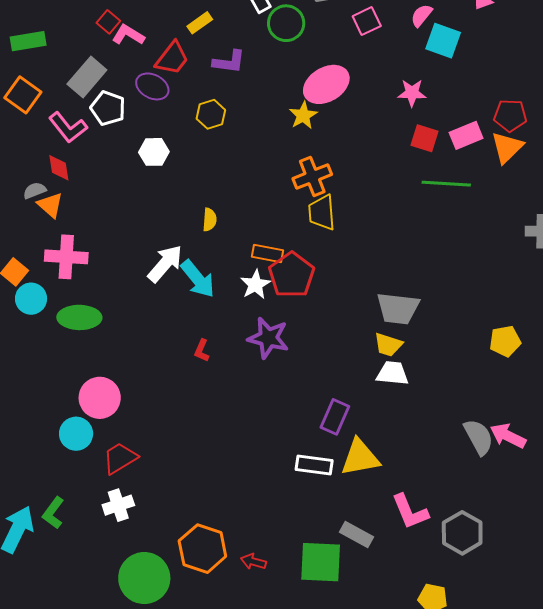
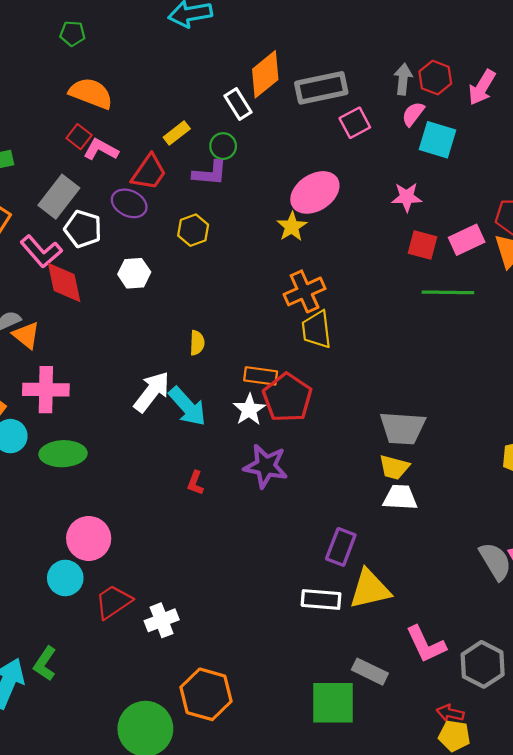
green circle: (286, 23) -> (223, 146), moved, size x0.7
red diamond: (59, 168) -> (64, 283), moved, size x1.5
white cross: (118, 505) -> (162, 620), moved
red arrow: (253, 562) -> (450, 713), moved

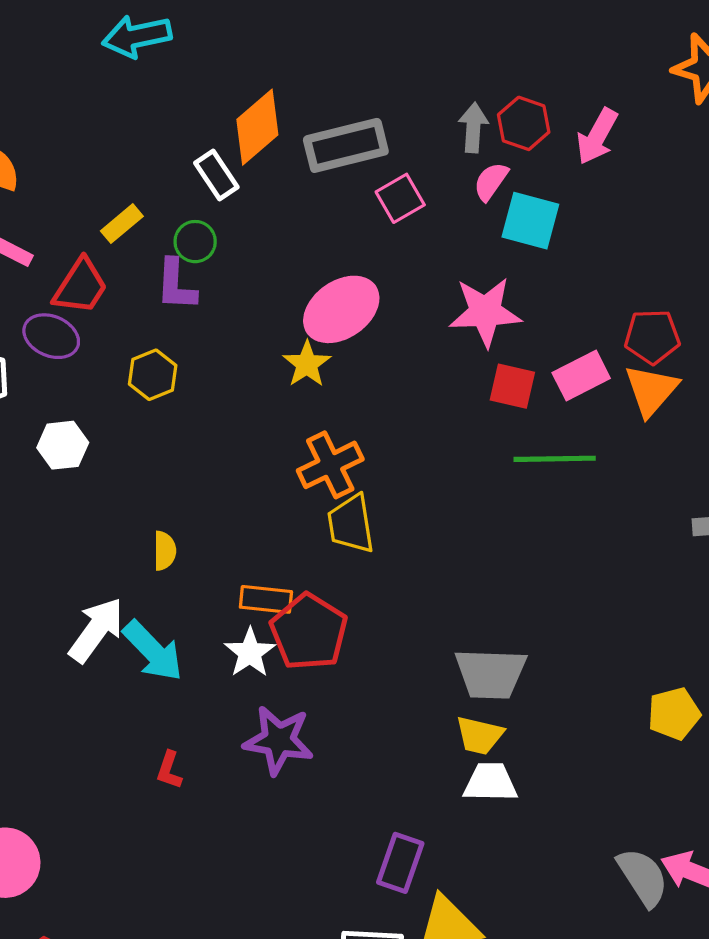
purple L-shape: (210, 173) -> (176, 285), turned 90
pink star: (407, 197) -> (485, 312), size x1.5

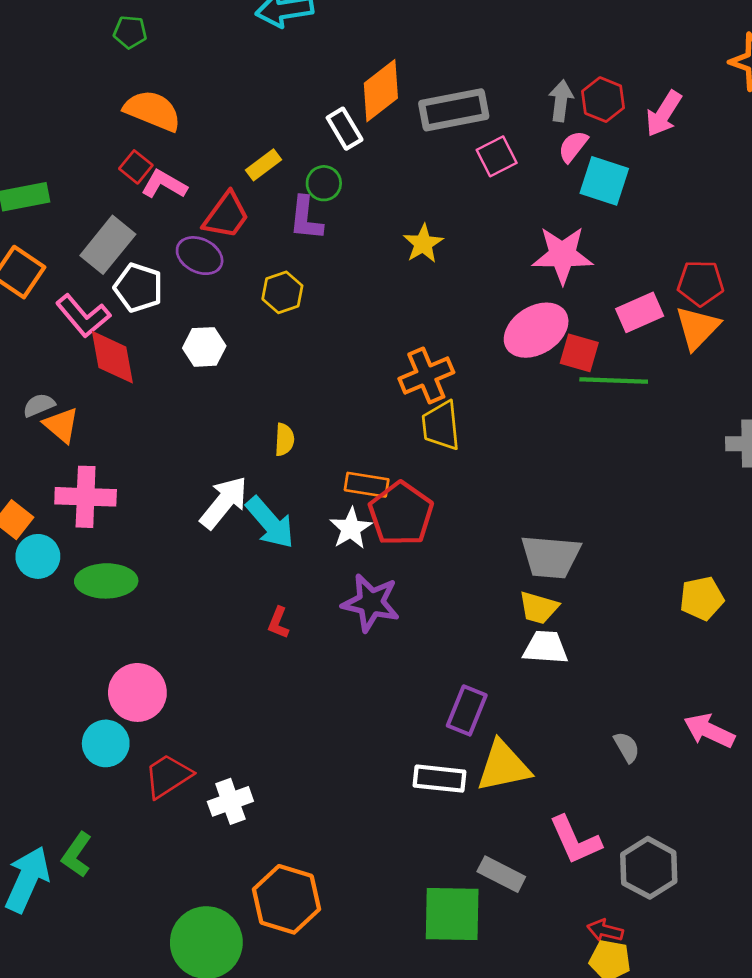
pink ellipse: (341, 309) -> (536, 330), moved
yellow star: (307, 364) -> (423, 244), moved
red square: (512, 386) -> (579, 353), moved
gray semicircle: (643, 877) -> (627, 747), moved, size x0.6

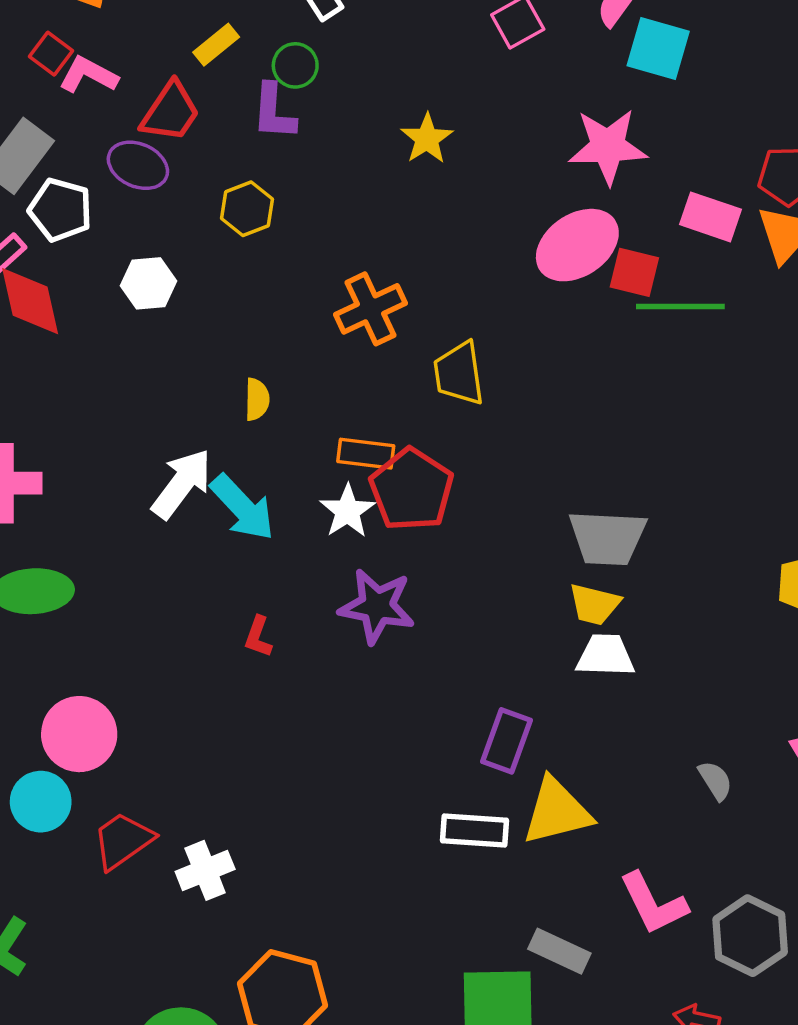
pink rectangle: (640, 312) -> (711, 217), turned 45
orange cross: (426, 376) -> (370, 309), moved

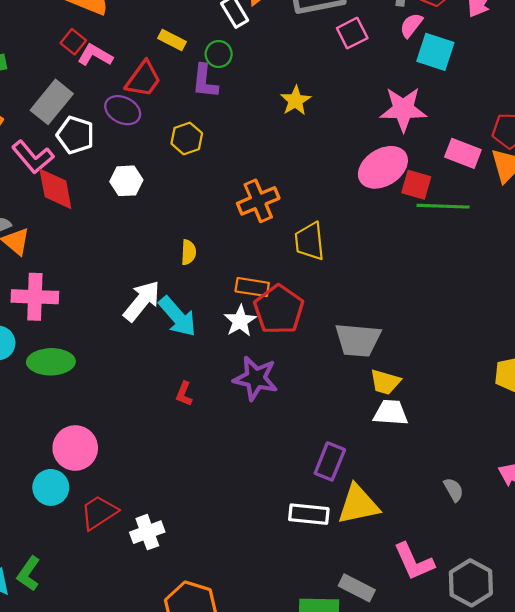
yellow rectangle: (216, 45) -> (172, 40), turned 64
gray trapezoid: (607, 538) -> (358, 340), moved

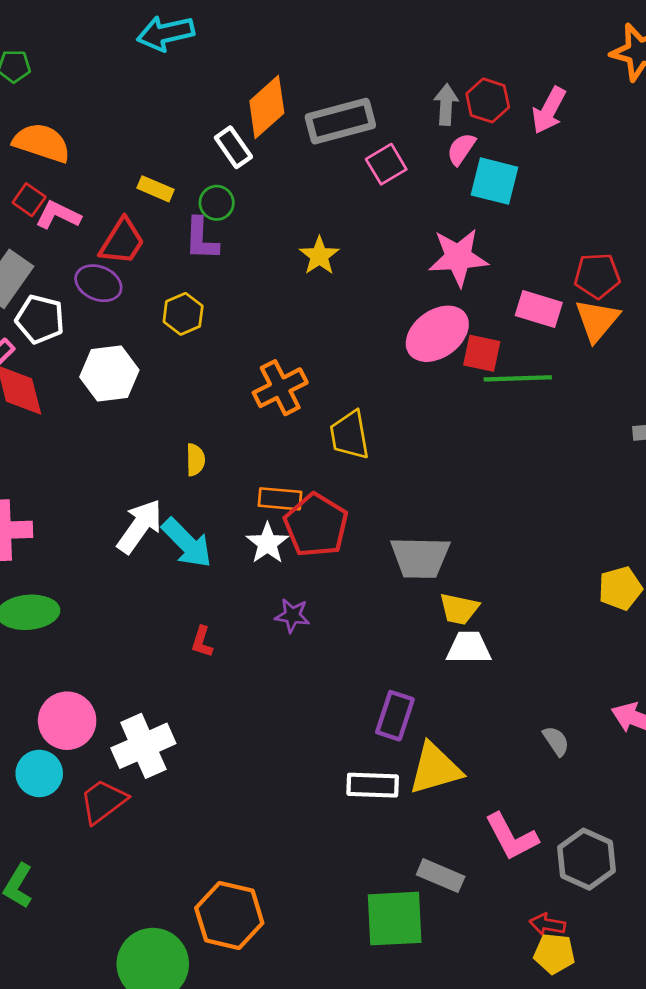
white hexagon: (126, 181) -> (109, 373), size x1.4
purple star: (256, 378) -> (292, 616), size x0.6
white cross: (147, 532) -> (143, 746), moved, size x1.4

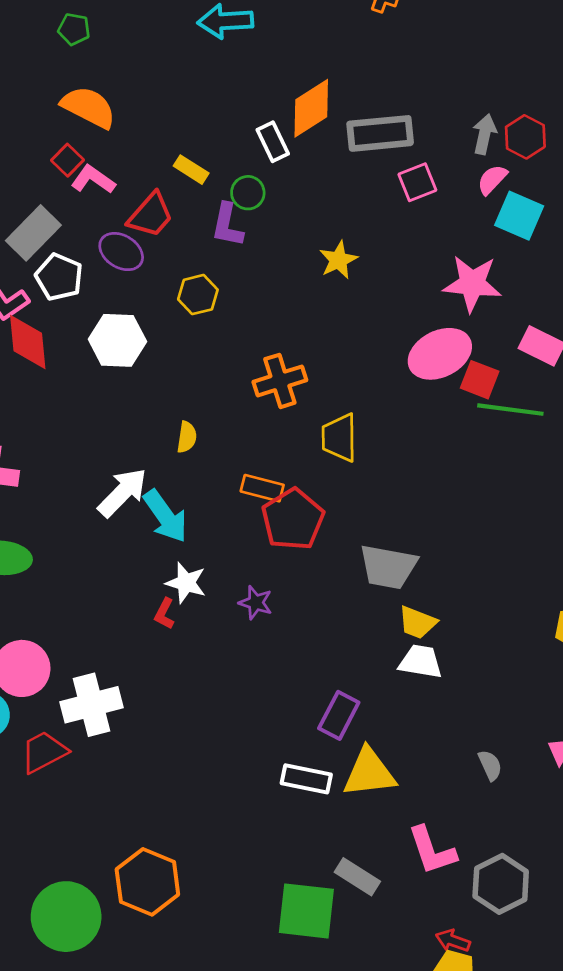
white star: (267, 543) -> (186, 583), moved, turned -30

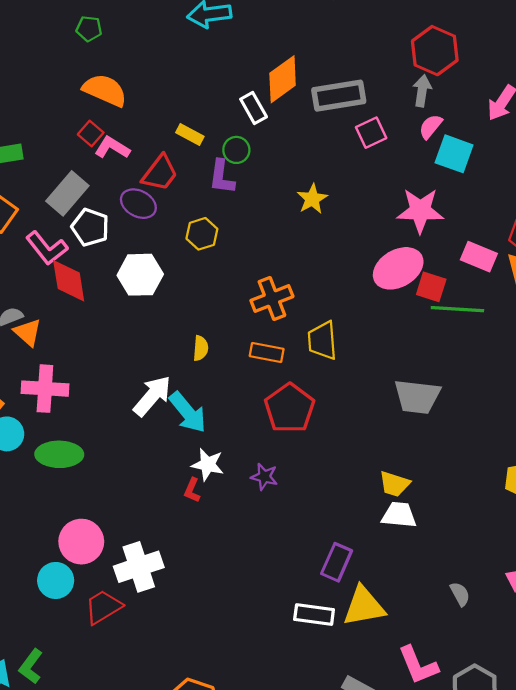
red hexagon: (525, 137) -> (435, 51), moved, size x1.4
orange rectangle: (262, 488) -> (267, 353), moved
gray trapezoid: (388, 567) -> (417, 397), moved

